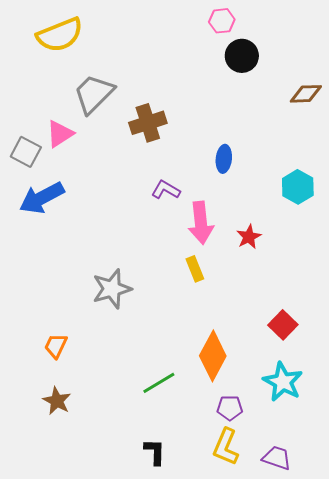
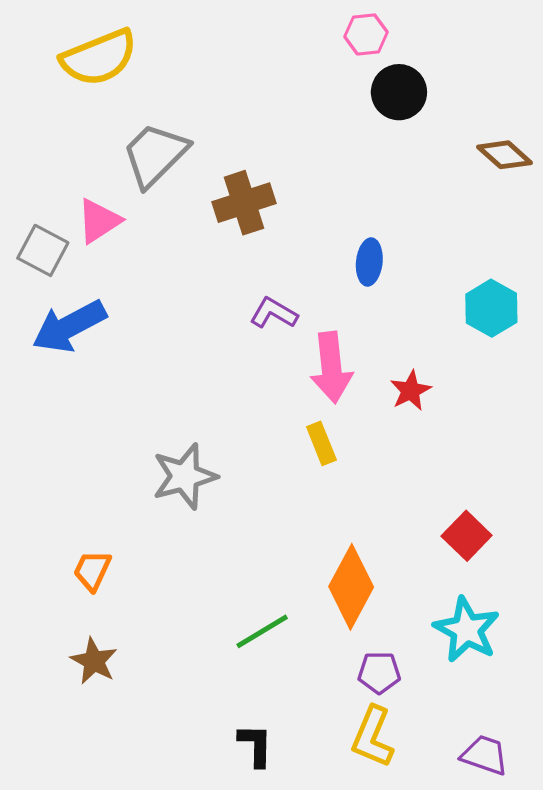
brown diamond: (306, 94) -> (505, 155), turned 44
purple trapezoid: (277, 458) -> (485, 755), moved

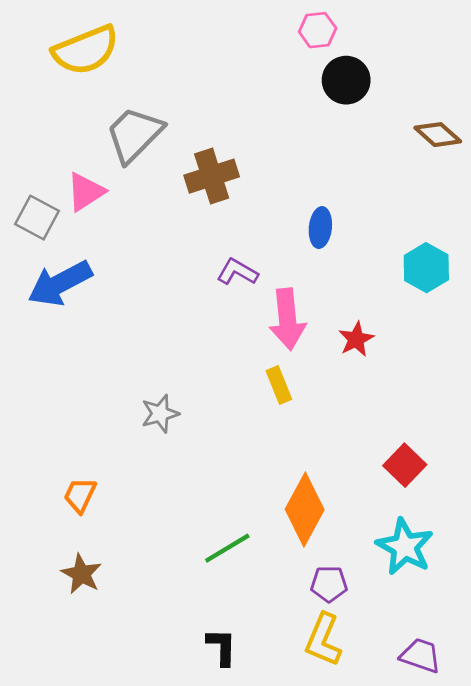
gray star: (185, 476) -> (160, 414), size x0.7

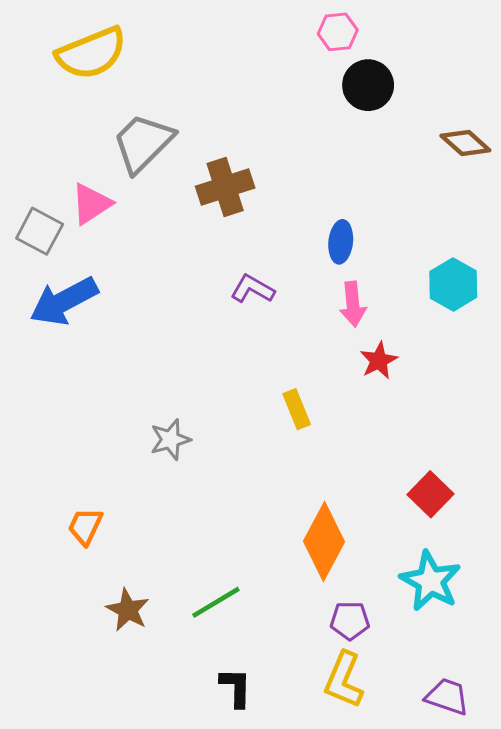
pink arrow: (287, 319) -> (353, 304), moved, size x0.7
green line: (227, 548) -> (216, 602), moved
brown star: (81, 574) -> (128, 610), moved

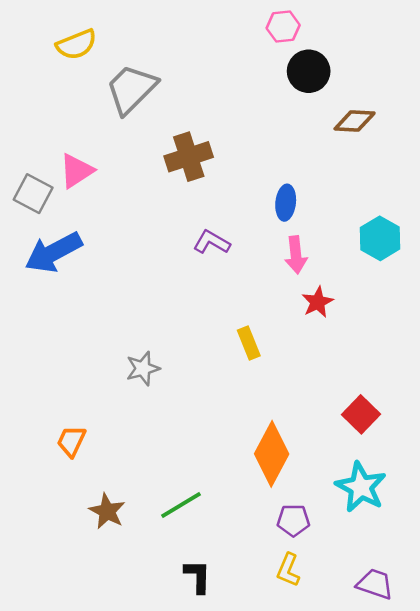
yellow semicircle: (91, 53) -> (76, 44), size x0.7
gray trapezoid: (143, 143) -> (131, 89), moved
brown diamond: (465, 143) -> (355, 121), moved, turned -39
yellow L-shape: (344, 680) -> (288, 570), size x0.7

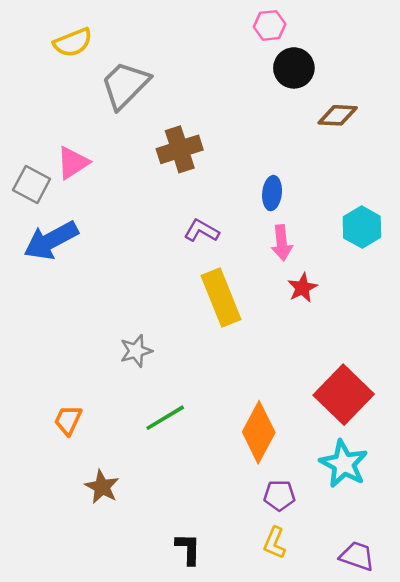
yellow rectangle: (249, 343) -> (221, 297), moved, size x1.8
red square: (361, 414) -> (344, 395), size x1.6
green line: (181, 505) -> (165, 418), moved

